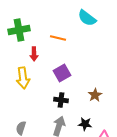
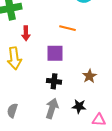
orange line: (58, 38) -> (68, 28), moved
purple square: (62, 73) -> (55, 53), turned 30

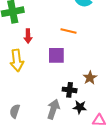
black cross: (54, 81) -> (70, 90), moved

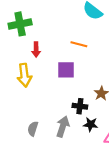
gray semicircle: (15, 111) -> (33, 129), moved

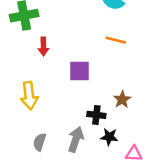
orange line: (79, 44) -> (116, 40), moved
yellow arrow: (24, 75) -> (29, 96), moved

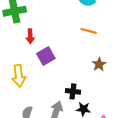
purple square: (80, 71) -> (46, 56), moved, turned -30
brown star: (122, 99) -> (99, 64), moved

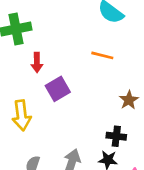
orange line: (89, 31) -> (102, 55), moved
black cross: (73, 91) -> (116, 136), moved

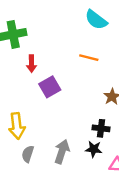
yellow arrow: (22, 115) -> (17, 126), moved

